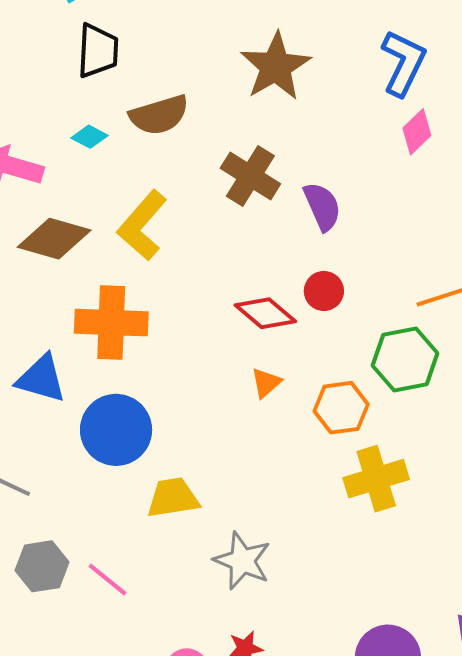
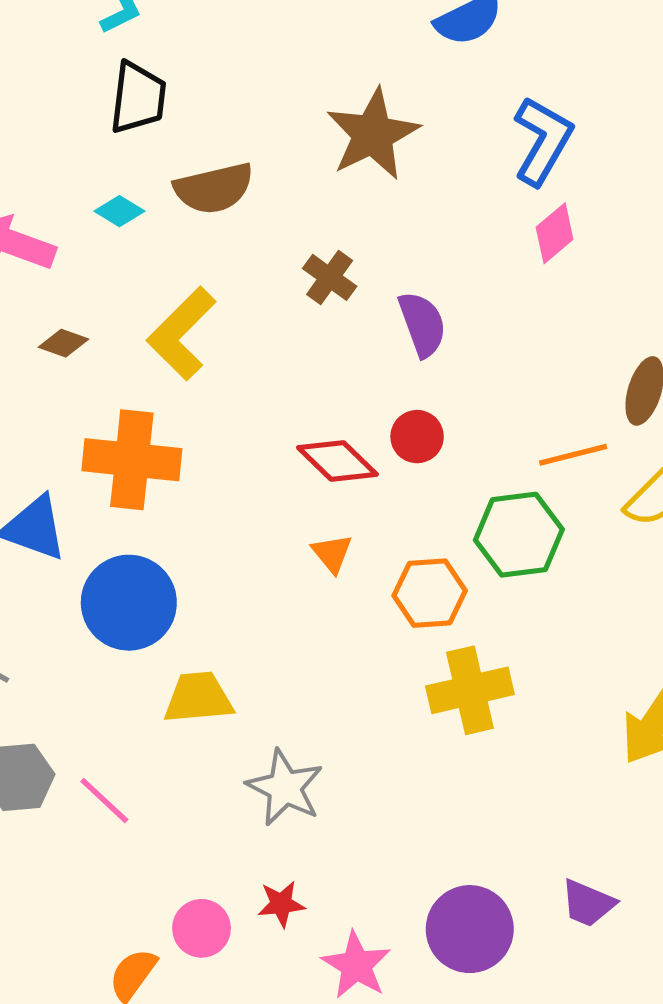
brown cross: (250, 176) -> (330, 277), size x0.7
brown diamond: (54, 239) -> (64, 343), size x0.5
orange triangle: (266, 383) -> (332, 553), turned -32

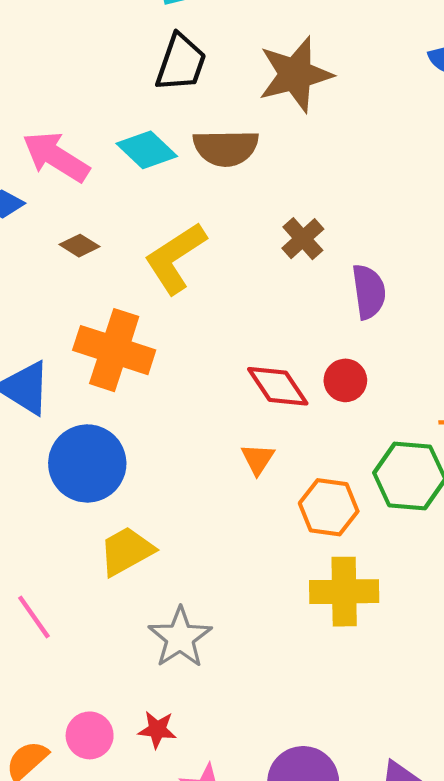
brown star: (373, 134) -> (295, 74), moved
cyan diamond: (119, 211) -> (147, 150), size x1.5
yellow trapezoid: (198, 698) -> (126, 551), turned -36

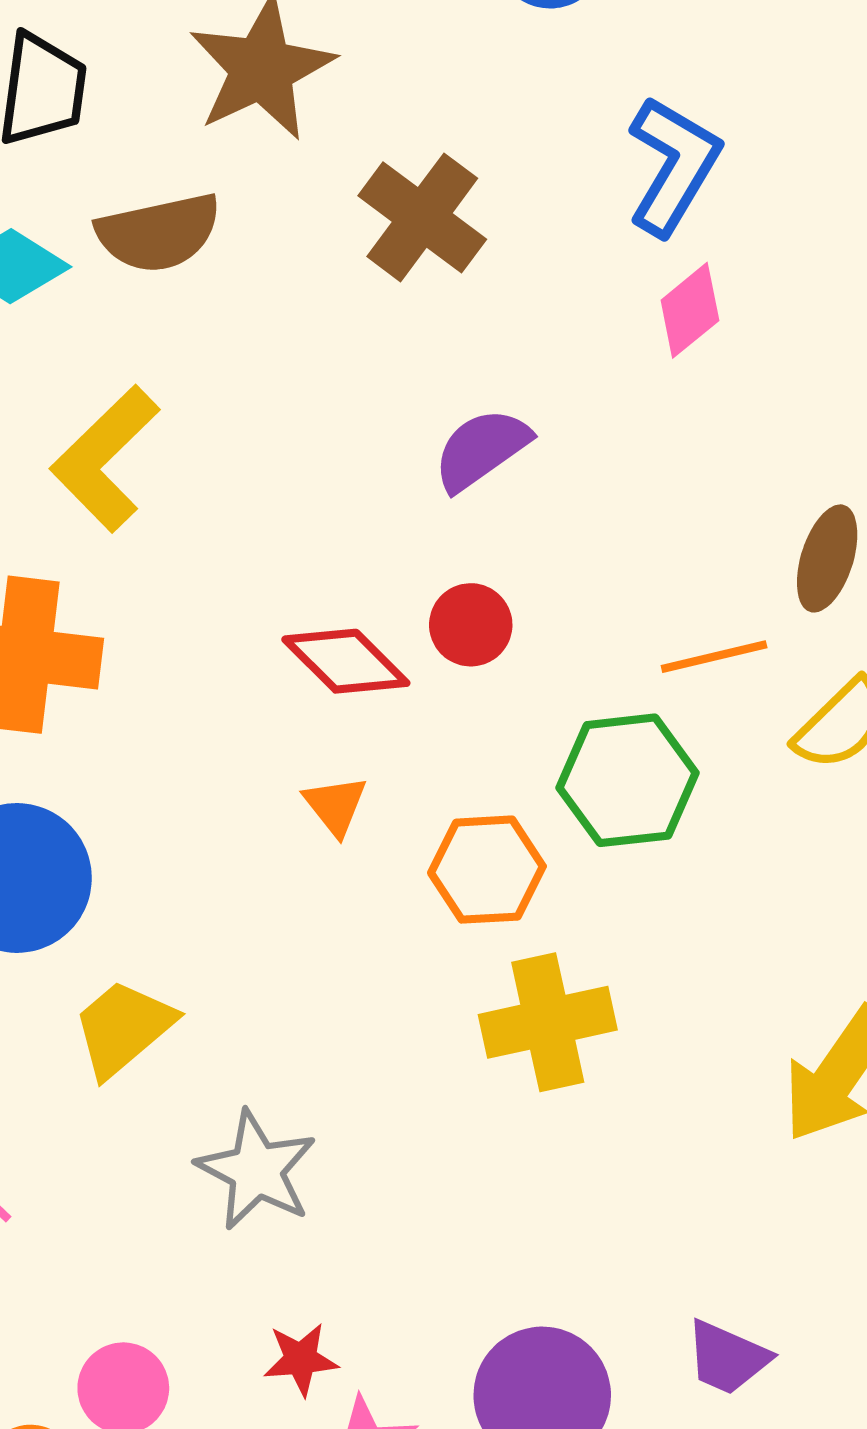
brown cross: (303, 239) -> (422, 217), moved, size x1.5
purple semicircle: (369, 292) -> (481, 449), turned -106
red star: (157, 730) -> (301, 1359), moved

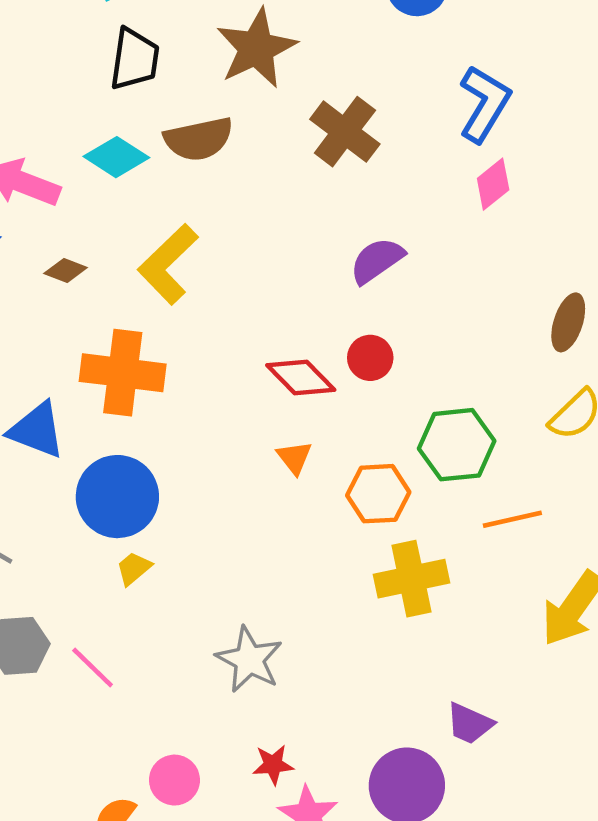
orange line: (714, 657) -> (512, 519), moved
yellow trapezoid: (123, 1028) -> (134, 568), moved, size x0.6
purple trapezoid: (727, 1358) -> (470, 724), moved

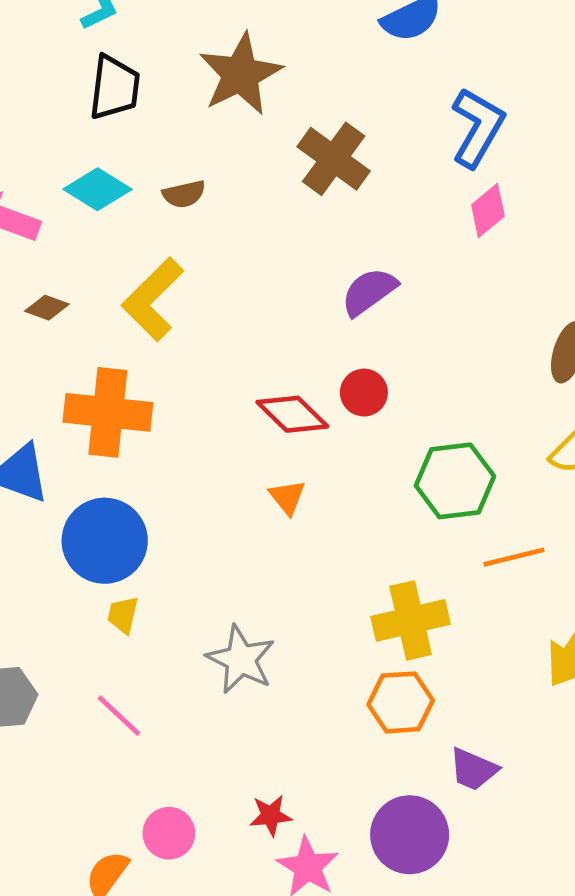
brown semicircle: (199, 139) -> (184, 194), moved, size x0.6
orange hexagon: (378, 494) -> (401, 702), moved
yellow trapezoid: (134, 568) -> (123, 615), turned -36
gray star: (249, 660) -> (241, 660), moved
pink line: (93, 668) -> (119, 716), moved

